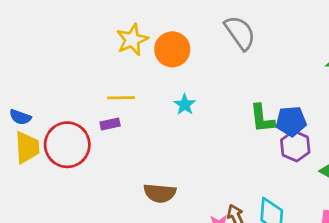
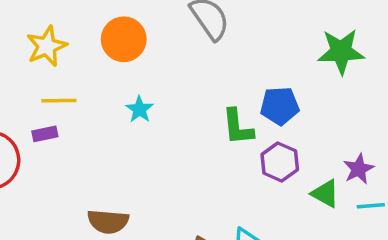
yellow star: (132, 40) -> (47, 46), moved
blue pentagon: (291, 121) -> (280, 106), moved

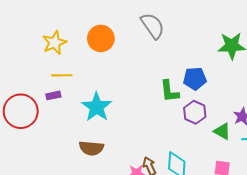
cyan star: (139, 109) -> (97, 107), moved, size x1.8

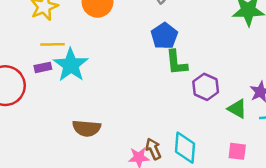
blue pentagon: (195, 79) -> (164, 36), moved, turned -30
cyan star: (97, 107) -> (71, 65), moved

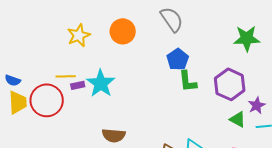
yellow line: (53, 44) -> (66, 76), moved
purple hexagon: (206, 87) -> (230, 84), moved, size x1.4

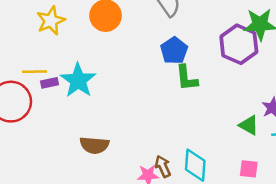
purple hexagon: (230, 84) -> (239, 44), moved

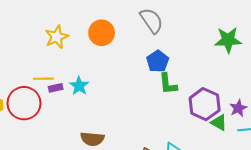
purple hexagon: (239, 44) -> (205, 104), moved
cyan star: (78, 80) -> (79, 86), size x0.7

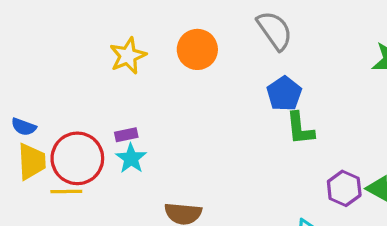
yellow line: (43, 79) -> (66, 192), moved
cyan star: (79, 86) -> (131, 158), moved
purple hexagon: (205, 104) -> (344, 188), moved, size x0.7

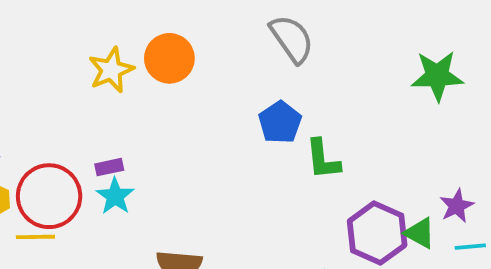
orange circle: (197, 49) -> (169, 58), moved
blue pentagon: (284, 94) -> (280, 122), moved
purple hexagon: (344, 188) -> (377, 233), size x1.4

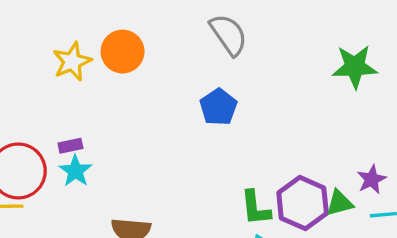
green L-shape: (323, 159) -> (255, 208), moved
green triangle: (420, 233) -> (340, 203), turned -44

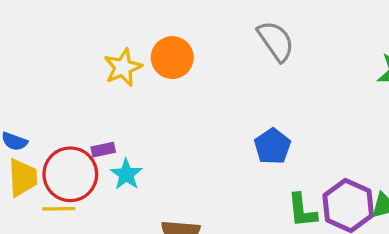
blue pentagon: (218, 107) -> (273, 146), moved
purple rectangle: (70, 146) -> (103, 150), moved

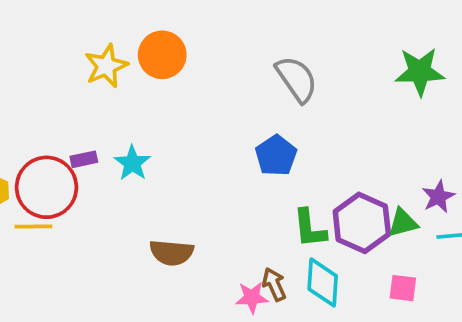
gray semicircle: (276, 41) -> (297, 79), moved
cyan star: (126, 174) -> (132, 163), moved

